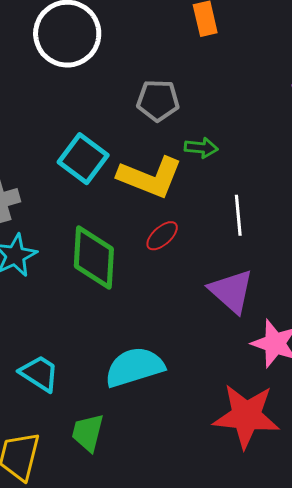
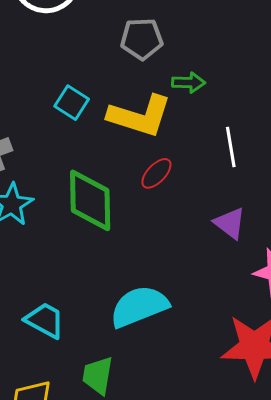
cyan square: (83, 159) -> (72, 103), size x0.7
purple triangle: (231, 291) -> (230, 223), size x0.7

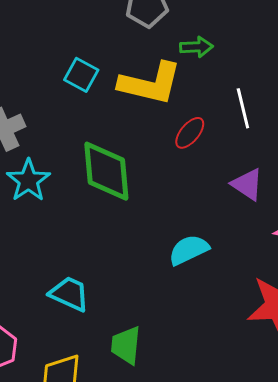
red ellipse: (156, 173) -> (190, 133), moved
cyan semicircle: (139, 306) -> (189, 250), moved, size x0.7

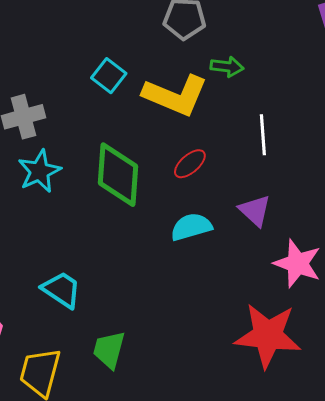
red ellipse: (190, 133) -> (190, 164), moved
cyan semicircle: (189, 250) -> (191, 227), moved

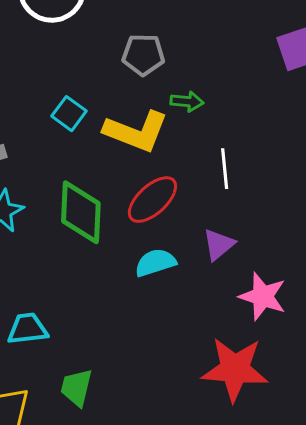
red ellipse: (190, 164) -> (152, 200), size x1.6
purple triangle: (255, 210) -> (219, 245), turned 39
cyan trapezoid: (62, 290) -> (27, 329), turned -39

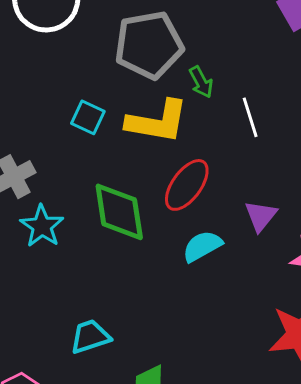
gray pentagon: (143, 55) -> (149, 45), size x1.6
green arrow: (187, 101) -> (201, 82), turned 68
white line: (225, 169) -> (250, 117), moved

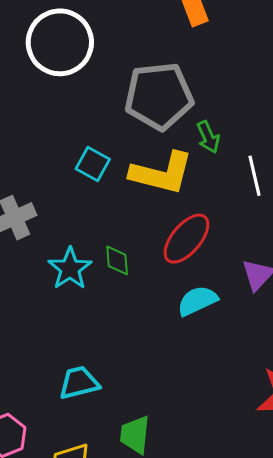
green diamond: (119, 212) -> (117, 260), size x0.5
cyan star: (42, 226) -> (70, 269), moved

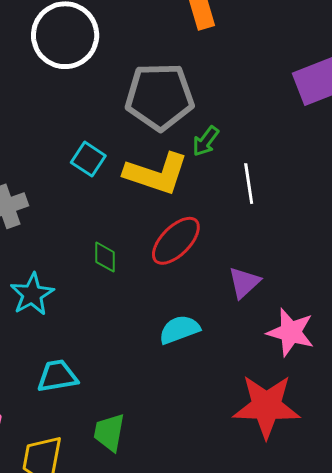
green arrow: (208, 137) -> (206, 141), turned 56
cyan star: (70, 269) -> (32, 294), moved
cyan semicircle: (197, 301) -> (179, 330), moved

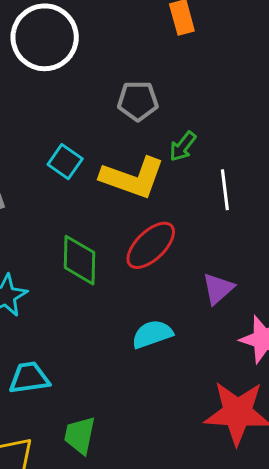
gray pentagon: (160, 97) -> (138, 101), size x0.6
green diamond: (105, 257) -> (79, 260), size x1.6

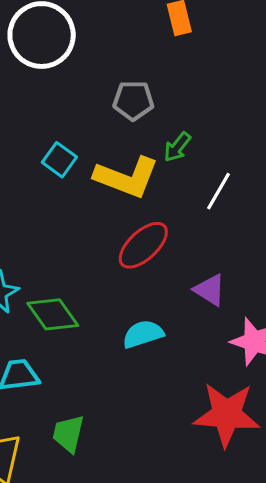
white line: (225, 190) -> (219, 191), turned 36
green diamond: (79, 260) -> (53, 314), moved, turned -38
purple triangle: (218, 289) -> (210, 290), turned -48

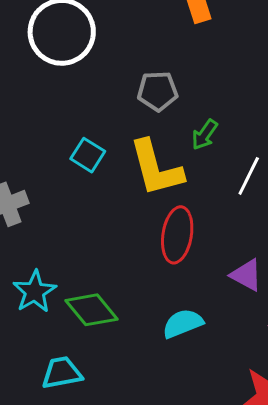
yellow L-shape: (127, 177) -> (156, 168), turned 58
red ellipse: (143, 245) -> (177, 235), turned -34

